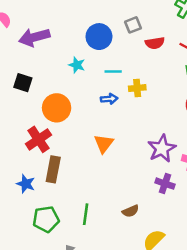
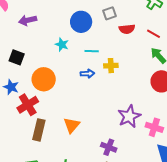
purple arrow: (34, 37) -> (28, 20), size x0.7
orange triangle: (104, 144) -> (72, 125), moved
blue star: (26, 184) -> (11, 87), moved
purple cross: (165, 184) -> (109, 147), moved

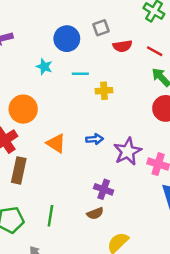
blue arrow: (87, 74) -> (95, 139), moved
orange triangle: (72, 125) -> (56, 143), moved, turned -36

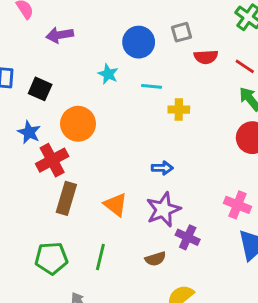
orange triangle: (56, 143) -> (116, 205), moved
purple star: (128, 151) -> (163, 210), moved
purple cross: (104, 189) -> (188, 237), moved

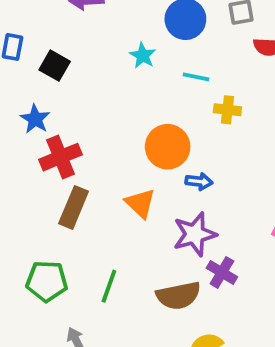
orange circle: (78, 124) -> (168, 147), moved
orange triangle: (116, 205) -> (140, 203), moved
brown semicircle: (155, 259) -> (178, 296), size x1.6

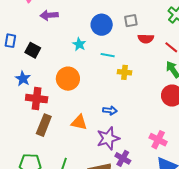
orange circle: (168, 147) -> (68, 79), moved
red cross: (61, 157) -> (37, 99), turned 30
orange triangle: (140, 203) -> (79, 122), turned -30

